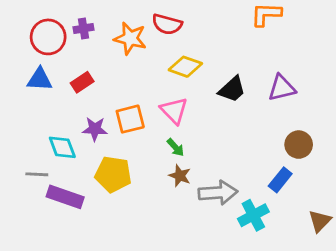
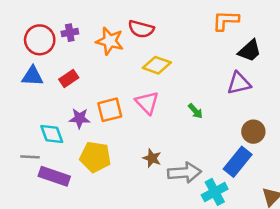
black trapezoid: (232, 89) -> (250, 51), moved
green arrow: (176, 147) -> (195, 111), moved
blue rectangle: (280, 180) -> (238, 162), size x1.4

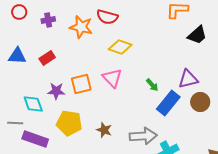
red circle: (40, 40) -> (19, 12), moved, size x0.6
purple triangle: (239, 83) -> (188, 79), moved
brown star: (152, 158) -> (104, 130), moved
blue rectangle: (238, 162) -> (168, 103), moved

